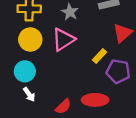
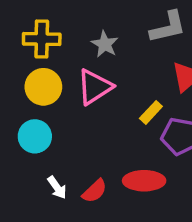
white arrow: (29, 94) -> (57, 188), moved

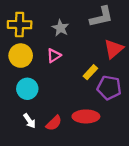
pink triangle: (95, 87) -> (54, 56), size x0.6
cyan circle: (35, 136) -> (27, 89), moved

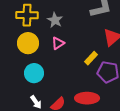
gray star: (60, 28) -> (55, 20), moved

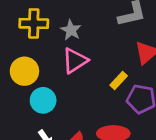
yellow circle: (28, 43) -> (24, 71), moved
pink triangle: (58, 43) -> (75, 61), size x1.5

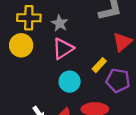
yellow circle: (24, 71) -> (21, 45), moved
cyan circle: (43, 100) -> (70, 82), moved

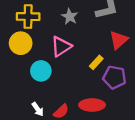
gray star: (60, 23) -> (70, 17), moved
cyan circle: (70, 82) -> (41, 71), moved

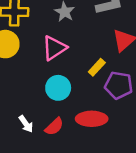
cyan circle: (41, 71) -> (58, 88), moved

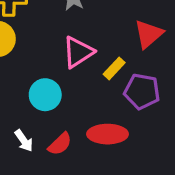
pink triangle: (54, 48) -> (78, 52), moved
cyan circle: (58, 88) -> (45, 95), moved

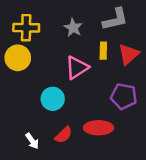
yellow rectangle: (114, 68) -> (103, 51), moved, turned -42
white arrow: (24, 141) -> (32, 141), moved

